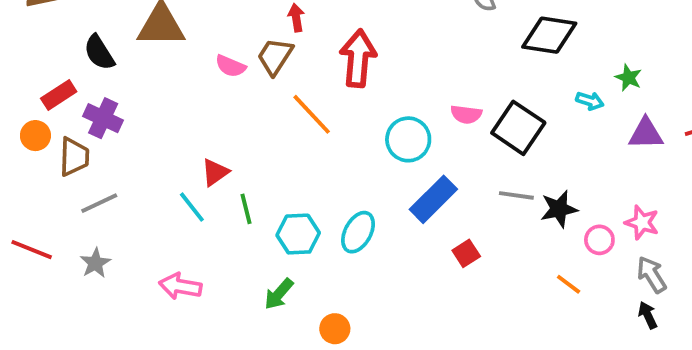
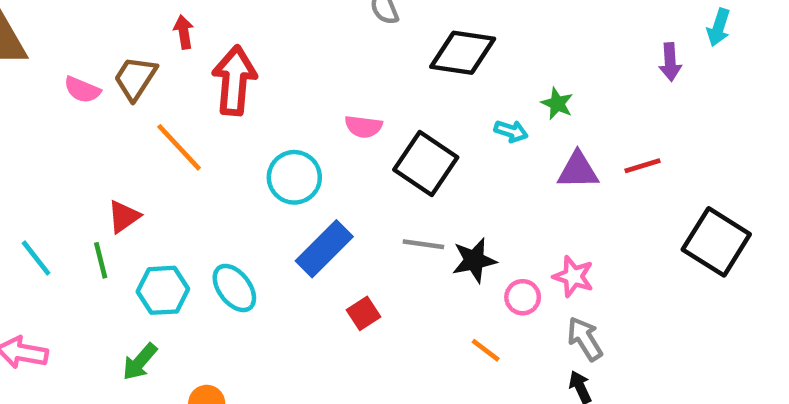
red arrow: (296, 18) -> (184, 32), moved
pink semicircle: (466, 114) -> (363, 127), moved
red triangle: (215, 172) -> (124, 217), moved
cyan ellipse: (358, 232) -> (234, 288), turned -66

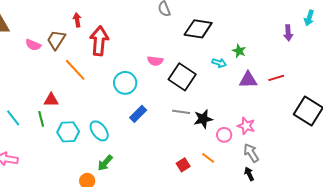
red triangle: (124, 217) -> (51, 100), turned 35
blue rectangle: (324, 249) -> (138, 114), size x0.7
red square: (363, 313) -> (183, 165), moved
green arrow: (140, 362) -> (105, 163), moved

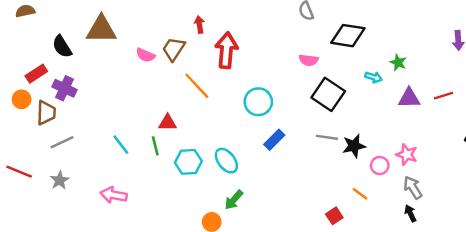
pink semicircle: (155, 61) -> (309, 60), moved
red square: (183, 165) -> (334, 216), moved

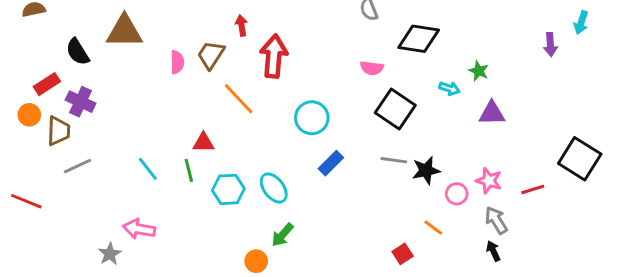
pink semicircle: (145, 55) -> (177, 62), turned -114
red line: (443, 96) -> (533, 189), moved
gray star: (60, 180) -> (110, 254), moved

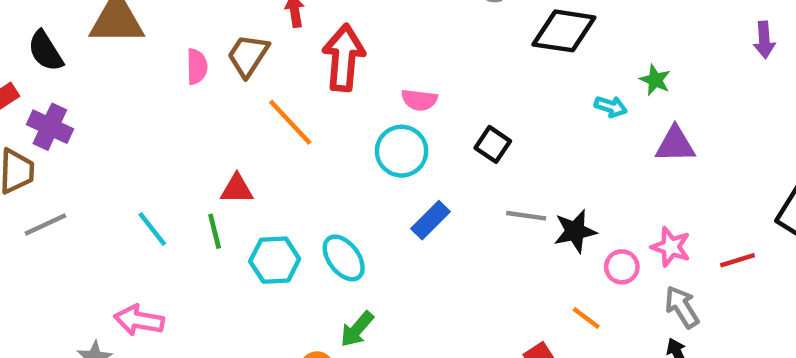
pink semicircle: (372, 68) -> (419, 100), moved
black square: (395, 109) -> (493, 144), moved, size x0.6

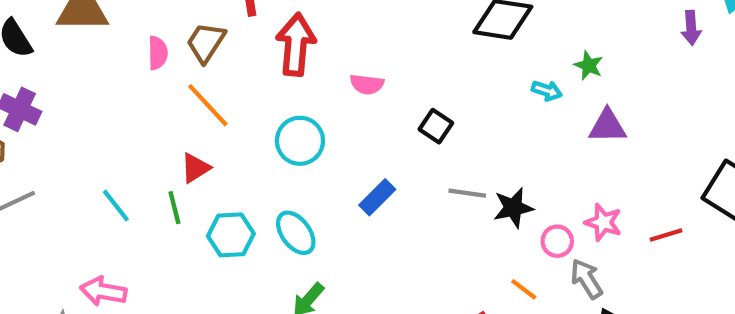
orange line: (290, 122) -> (208, 105), moved
cyan circle: (402, 151) -> (300, 141), moved
red triangle: (237, 189) -> (195, 168), turned -32
gray arrow: (682, 307) -> (587, 279), moved

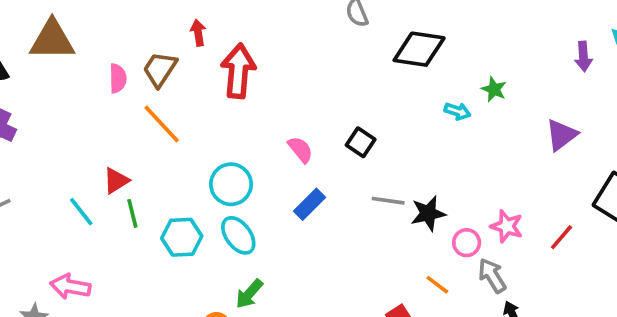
pink semicircle: (367, 84) -> (300, 150), moved, turned -136
purple triangle: (607, 126) -> (561, 135), moved, turned -36
cyan circle: (300, 141) -> (231, 184), moved
red triangle: (195, 168) -> (116, 181), moved
red line: (666, 235) -> (561, 237), turned -32

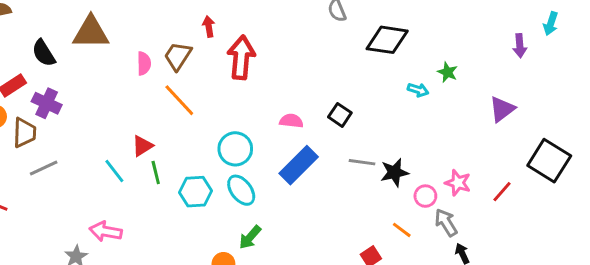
pink semicircle: (300, 150) -> (291, 121), turned -45
blue rectangle: (310, 204) -> (299, 165), size x1.5

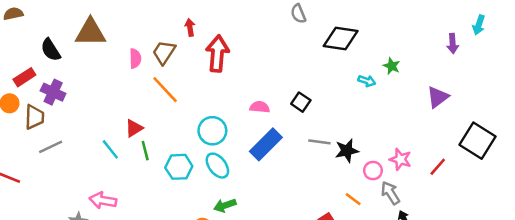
green arrow: (250, 237) -> (225, 205), turned 30

